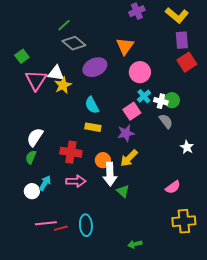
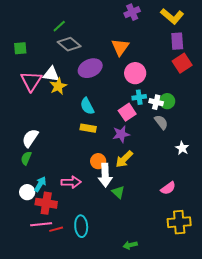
green square: (22, 56) -> (20, 48), moved, turned 32
cyan cross: (144, 96) -> (139, 97), turned 32
red cross: (71, 152) -> (46, 203), moved

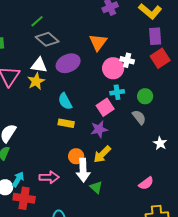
white triangle: (51, 74) -> (39, 65), moved
white cross: (156, 102) -> (127, 60), moved

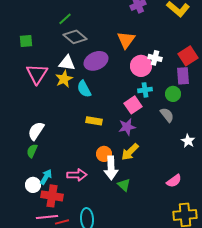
purple rectangle: (155, 36) -> (183, 76), moved
cyan semicircle: (65, 101) -> (84, 89), moved

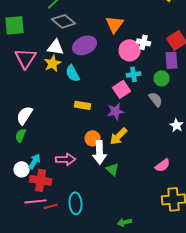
green square: (26, 41) -> (15, 25), size x1.5

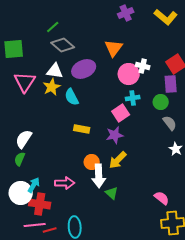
gray semicircle: (156, 99) -> (170, 123), moved
pink semicircle: (163, 165) -> (162, 198), moved, turned -105
white circle: (22, 169) -> (21, 193), size x1.5

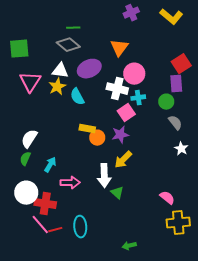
green line: (53, 27) -> (73, 28), moved, turned 40
white cross: (143, 66) -> (117, 89), moved, size x1.5
orange circle: (92, 162) -> (97, 138), moved
cyan arrow: (34, 185) -> (50, 165), moved
pink line: (35, 225) -> (40, 225), turned 55

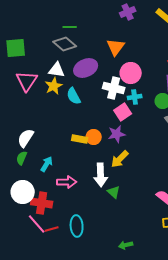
yellow rectangle: (87, 129) -> (80, 139), moved

